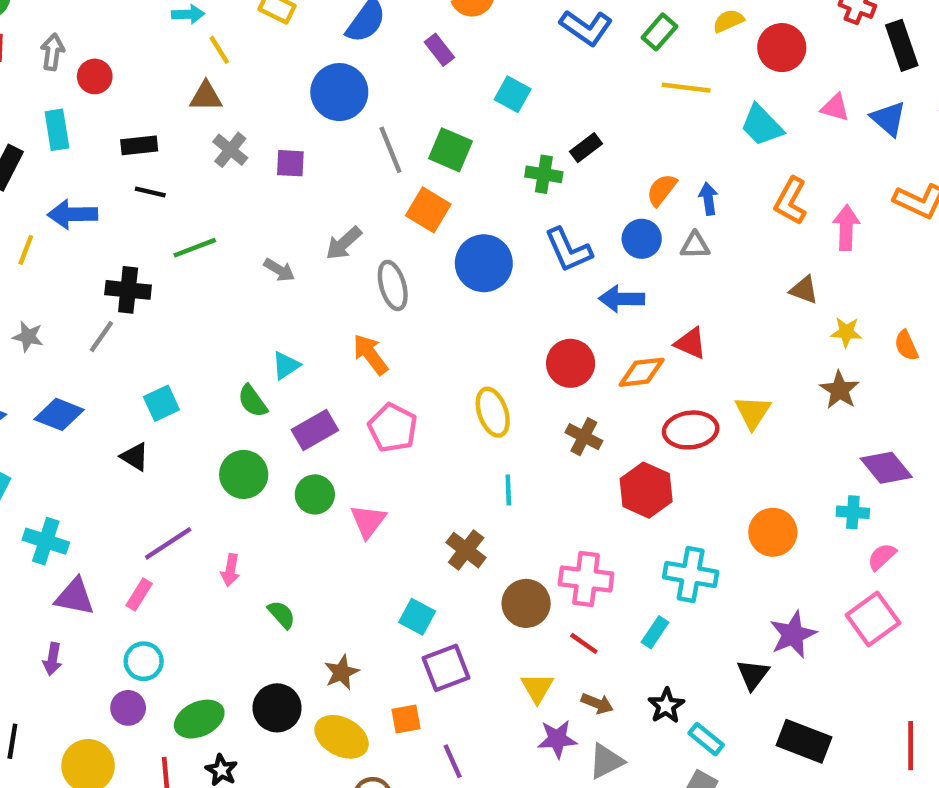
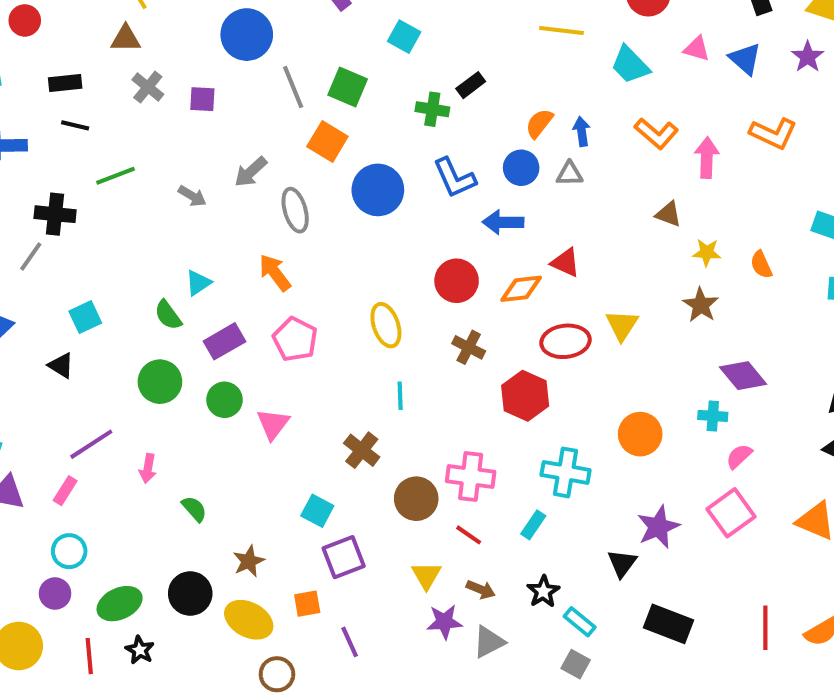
orange L-shape: (791, 201) -> (656, 133), turned -78

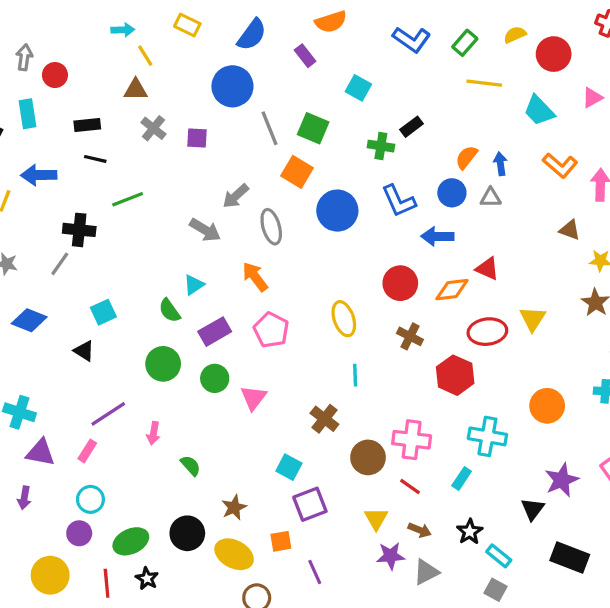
pink triangle: (697, 49) -> (592, 98), turned -45
gray arrow: (192, 196) -> (205, 230), moved, size x1.4

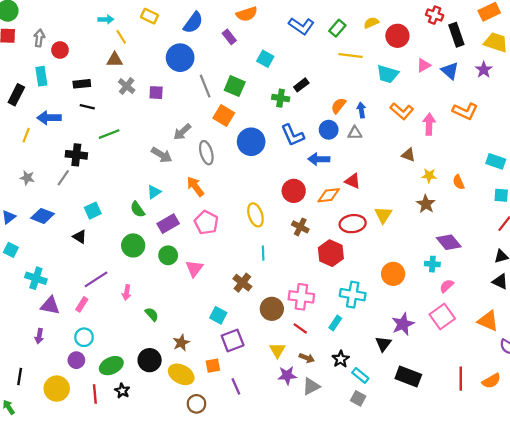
cyan trapezoid: (539, 111) -> (388, 74), turned -30

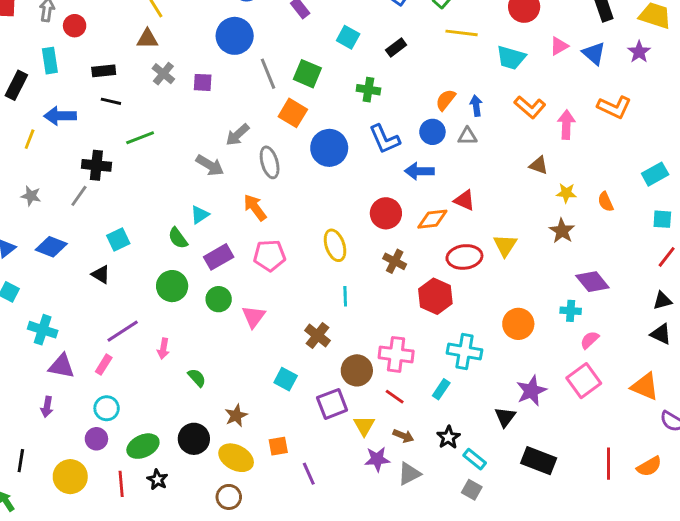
black rectangle: (301, 85) -> (396, 47), moved
cyan rectangle: (496, 161) -> (655, 174), turned -48
pink pentagon: (206, 223) -> (270, 256), turned -30
purple square: (233, 340) -> (332, 404), moved
brown circle: (196, 404) -> (229, 497), moved

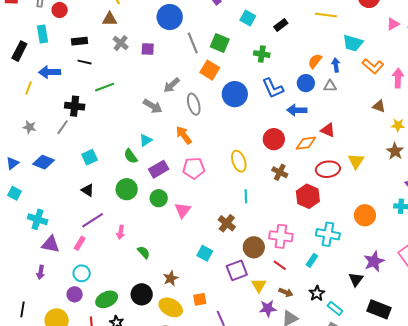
cyan trapezoid: (511, 58) -> (353, 43), moved
black triangle: (101, 274) -> (88, 190), moved

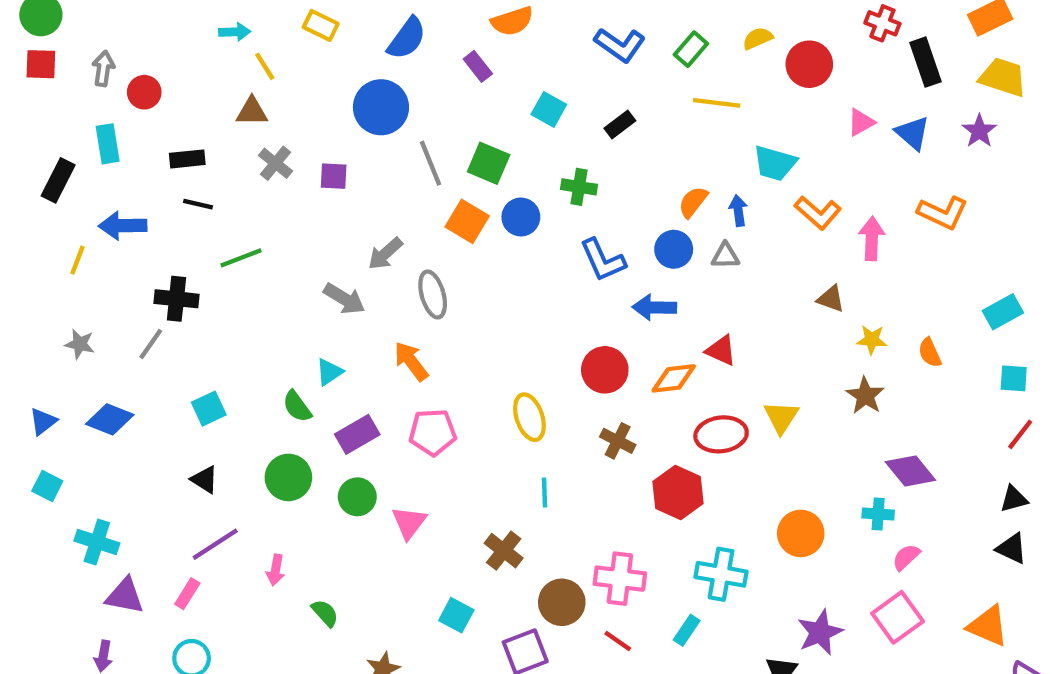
blue circle: (235, 94) -> (521, 217), moved, size x0.7

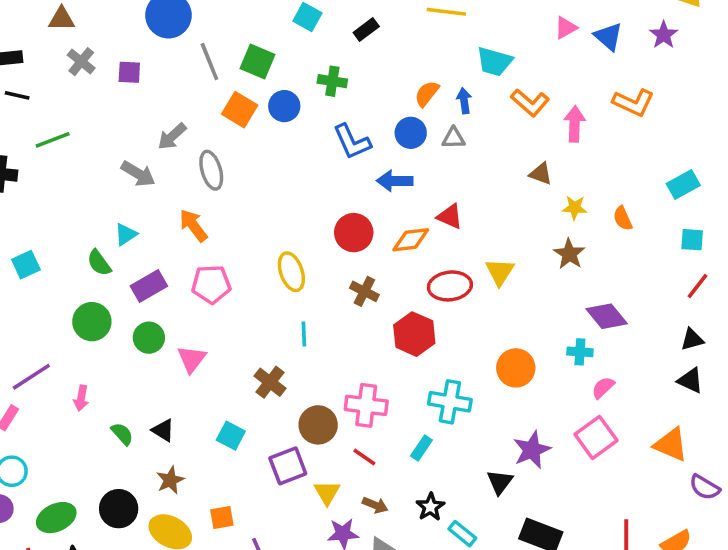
black triangle: (204, 480) -> (163, 430), moved

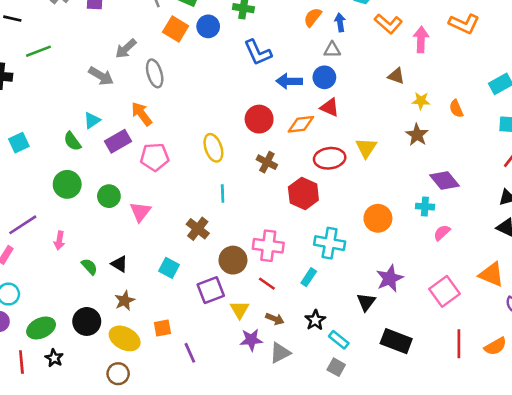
blue circle: (411, 133) -> (324, 77), moved
purple rectangle: (149, 286) -> (118, 141), moved
pink square: (596, 437) -> (445, 291), moved

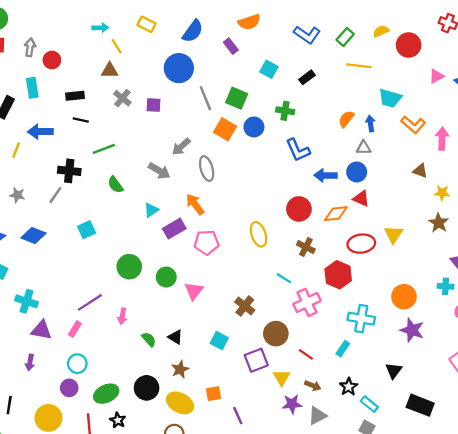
green semicircle: (72, 141) -> (115, 185), moved
cyan line: (223, 194) -> (284, 278), moved, turned -56
pink cross: (268, 246) -> (307, 302), moved, turned -32
purple star: (390, 278) -> (412, 330), moved, turned -30

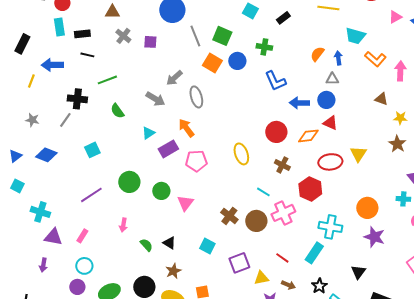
cyan rectangle: (32, 88) -> (59, 27), moved
purple line: (90, 302) -> (91, 195), moved
brown circle: (276, 334) -> (256, 221), moved
cyan rectangle: (343, 349) -> (314, 253), size x1.5
yellow triangle: (282, 377) -> (261, 278), turned 49

